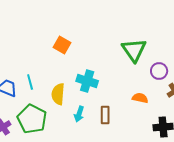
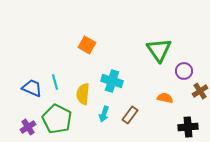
brown rectangle: (105, 115) -> (130, 115), turned 36

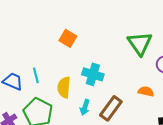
brown rectangle: (130, 115) -> (111, 108), size x1.4

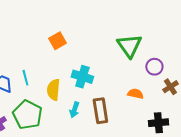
orange square: (68, 38) -> (57, 41), turned 30
brown rectangle: (111, 108) -> (100, 111), turned -45

